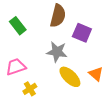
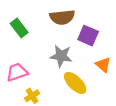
brown semicircle: (58, 16) -> (62, 17), turned 70
orange triangle: (96, 74) -> (103, 65), moved

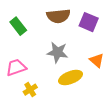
purple square: (88, 36) -> (89, 22), moved
yellow ellipse: (75, 83) -> (71, 77), turned -65

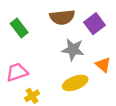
purple square: (89, 22) -> (95, 24), turned 30
gray star: (57, 52) -> (73, 50), moved

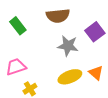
purple square: (95, 24) -> (95, 32), moved
orange triangle: (103, 65) -> (96, 73), moved

